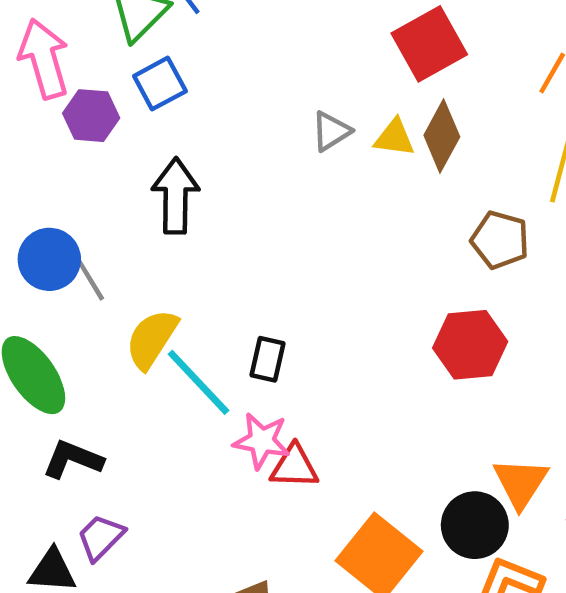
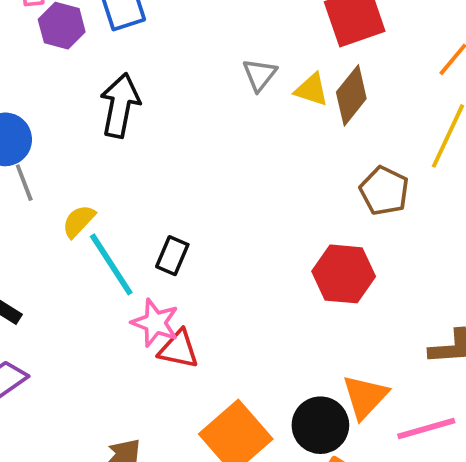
gray triangle: (331, 131) -> (260, 75), turned -30
gray line: (91, 280) -> (24, 183), moved
yellow semicircle: (152, 339) -> (79, 221), size x0.7

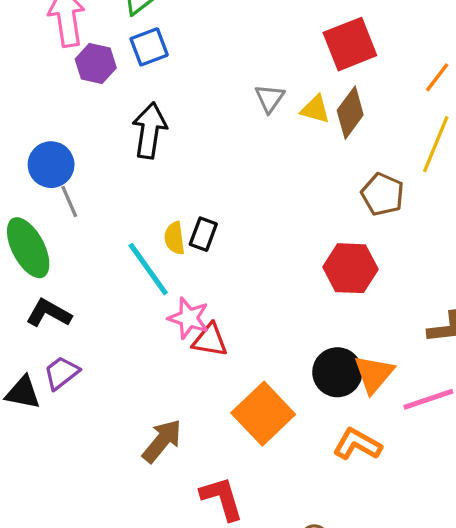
yellow semicircle: (79, 221) -> (174, 238), moved, turned -48
black rectangle: (172, 256) -> (203, 234), moved
black circle: (320, 425) -> (337, 372), moved

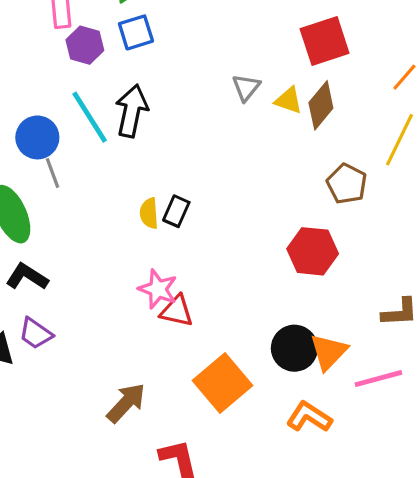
cyan line: (148, 269) -> (90, 117), moved
purple trapezoid: (61, 373) -> (36, 333), turned -111

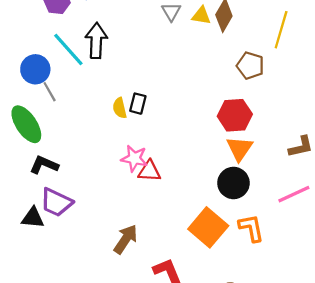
purple trapezoid: (36, 333) -> (56, 202), size x1.4
orange triangle: (329, 352) -> (240, 149), moved
orange square: (223, 383) -> (208, 227), moved
orange L-shape: (309, 417) -> (251, 228), turned 56

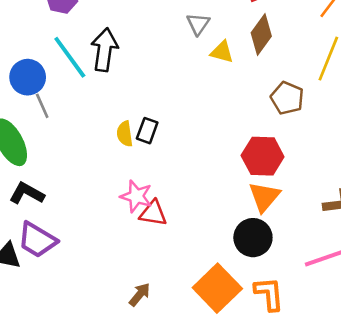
yellow triangle: (201, 16) -> (222, 52), moved
brown arrow: (126, 239) -> (140, 295), moved, size x0.7

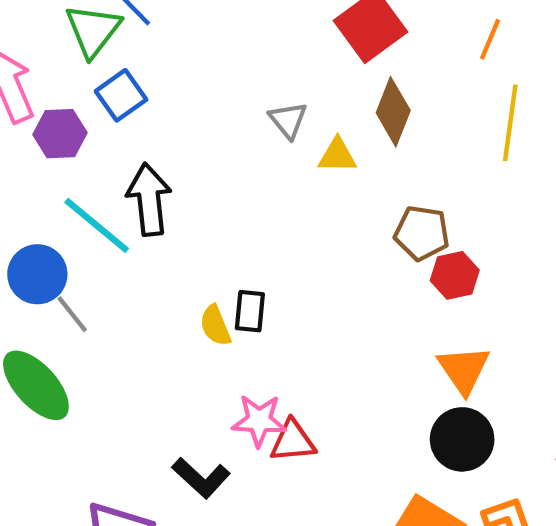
brown pentagon: (287, 98) -> (422, 233), moved
red hexagon: (263, 156) -> (455, 275), moved, size x0.7
black L-shape: (27, 193) -> (201, 478), moved, turned -152

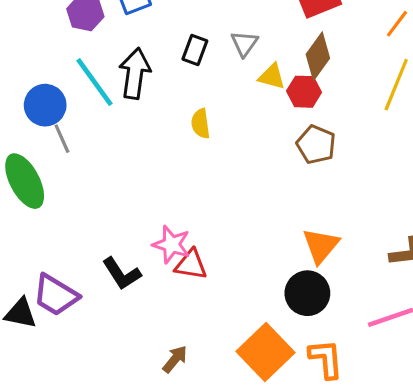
red hexagon: (455, 275) -> (304, 92), moved
black rectangle: (250, 311) -> (195, 50), moved
yellow semicircle: (215, 326) -> (201, 124), moved

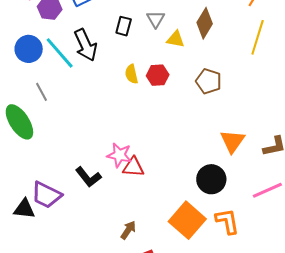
black arrow: (135, 73) -> (86, 45), turned 152
red hexagon: (304, 92) -> (158, 75), moved
blue circle: (45, 105) -> (29, 49), moved
orange triangle: (321, 246) -> (232, 141), moved

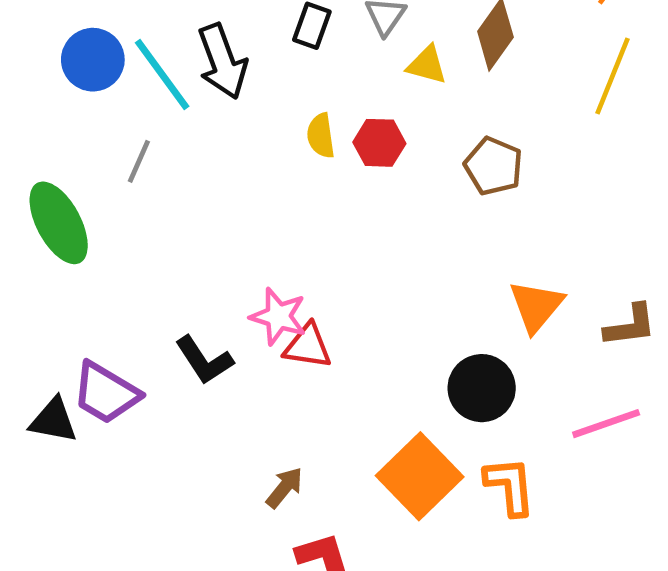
gray line: (41, 92) -> (139, 161), moved, turned 48

